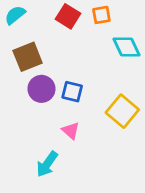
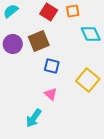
brown square: (28, 57) -> (39, 41), moved
purple circle: (41, 89) -> (13, 44), moved

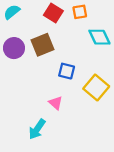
blue square: (52, 66) -> (67, 71), moved

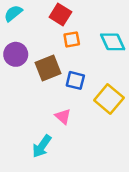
orange square: (80, 12) -> (72, 39), moved
brown square: (42, 45) -> (48, 68), moved

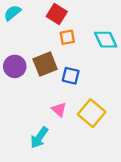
purple circle: (16, 54) -> (15, 66), moved
yellow square: (109, 99) -> (92, 113), moved

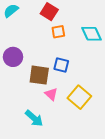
brown square: (45, 64) -> (39, 75), moved, turned 30
cyan arrow: (39, 138) -> (34, 118), turned -84

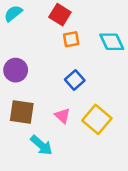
blue square: (61, 65) -> (75, 80), turned 35
brown square: (39, 75) -> (22, 112), moved

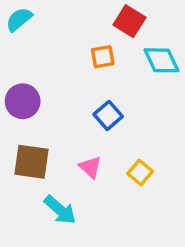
red square: (60, 15) -> (129, 21), moved
yellow square: (97, 119) -> (140, 172), size x0.6

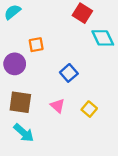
orange square: (103, 57) -> (36, 45), moved
cyan arrow: (60, 210) -> (24, 133), moved

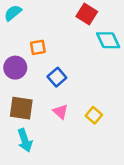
blue square: (69, 73) -> (57, 77), moved
cyan arrow: (24, 133) -> (25, 140), turned 30

